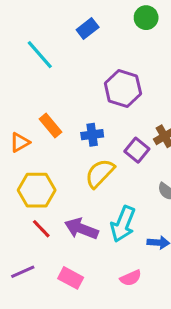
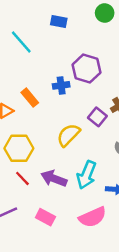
blue rectangle: (88, 28) -> (59, 21), turned 49
blue cross: (92, 135) -> (61, 85), moved
pink semicircle: (131, 278) -> (93, 217), size x1.6

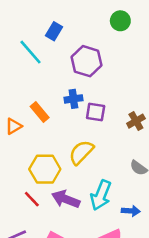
blue rectangle: (59, 21) -> (54, 31), moved, turned -70
purple hexagon: (87, 69) -> (86, 61), moved
purple square: (97, 117) -> (96, 112), moved, turned -30
yellow hexagon: (19, 148) -> (45, 169), moved

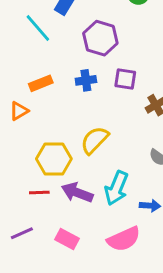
orange rectangle: (40, 112) -> (41, 83), moved, turned -72
purple square: (96, 112) -> (125, 79), moved
red line: (32, 199) -> (39, 192), turned -48

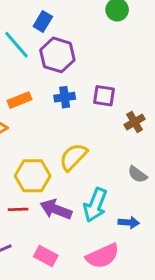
purple hexagon: (100, 38) -> (57, 55), moved

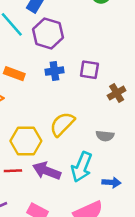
orange rectangle: (19, 100) -> (14, 74), turned 42
gray semicircle: (137, 174) -> (105, 136), moved, turned -30

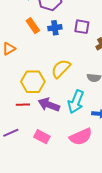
orange rectangle: (14, 74) -> (33, 26), moved, turned 35

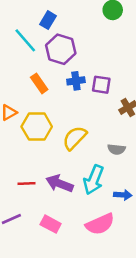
blue cross: (55, 28) -> (76, 81), moved
yellow hexagon: (33, 82) -> (37, 127), moved

